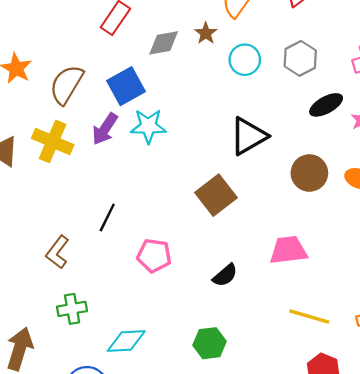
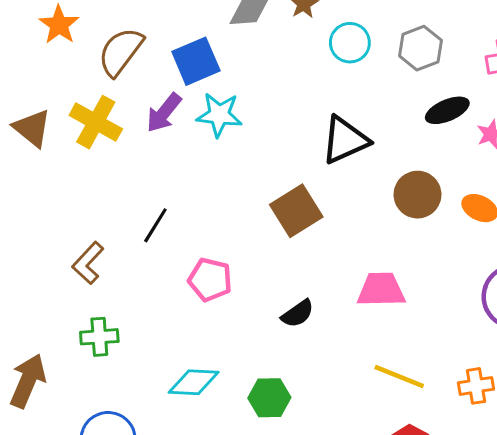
cyan diamond: (126, 341) -> (194, 382), moved

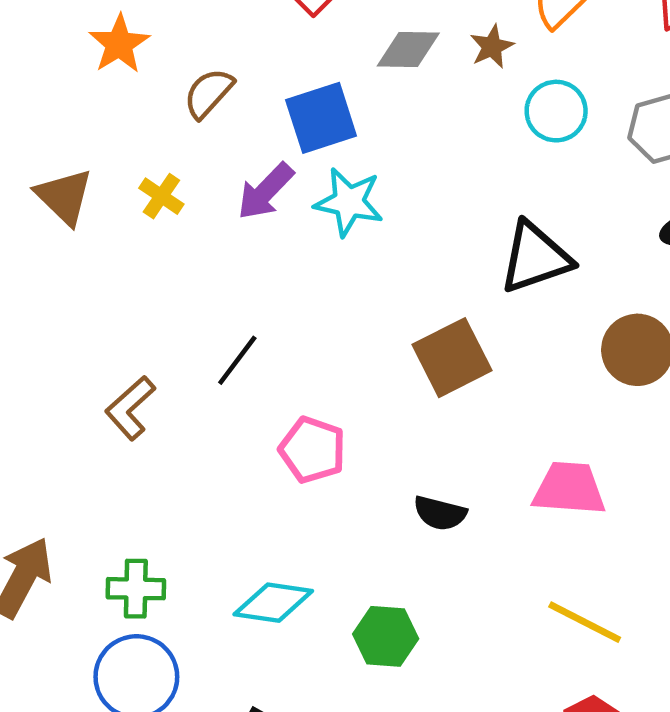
brown semicircle: (121, 52) -> (209, 93), size x0.7
yellow cross: (96, 122) -> (161, 196), size x0.6
black semicircle: (298, 314) -> (440, 513), turned 44
green cross: (99, 337) -> (136, 589), moved

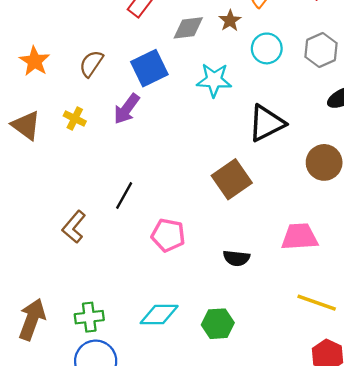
orange star: (119, 44) -> (35, 61), moved
cyan star: (349, 202) -> (214, 80), moved

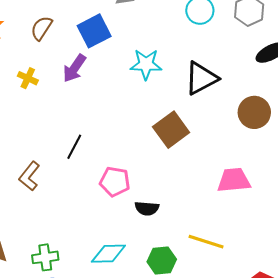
cyan star: (214, 80) -> (146, 64), moved
black semicircle: (236, 258) -> (147, 208), moved
yellow line: (317, 303) -> (206, 242), moved

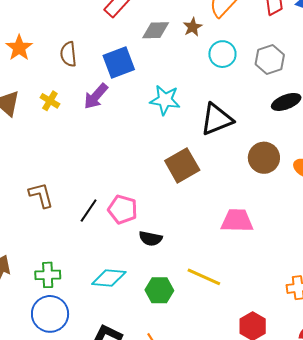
brown semicircle: (41, 28) -> (68, 54), turned -45
black line: (74, 147) -> (89, 211), moved
brown L-shape: (29, 176) -> (41, 195), turned 120

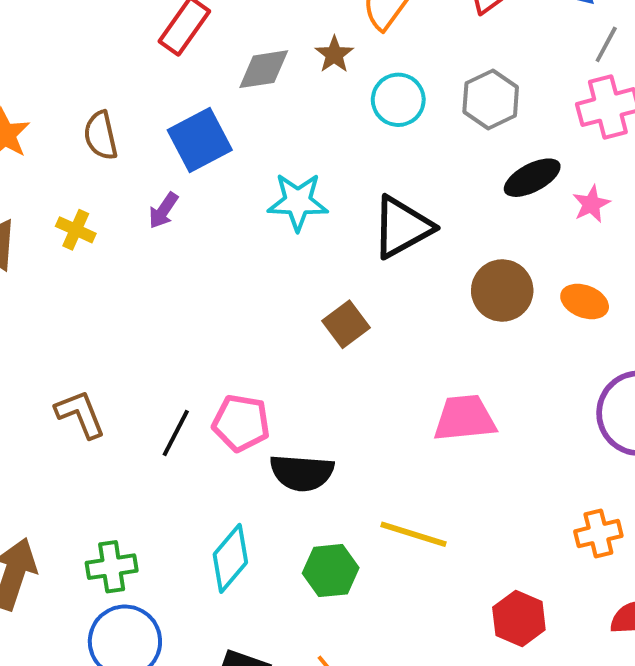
purple arrow: (96, 96) -> (163, 211), size x0.7
brown square: (182, 165) -> (346, 324), size x0.7
black semicircle: (151, 239) -> (302, 473), size x1.4
cyan diamond: (109, 278) -> (230, 558), turned -48

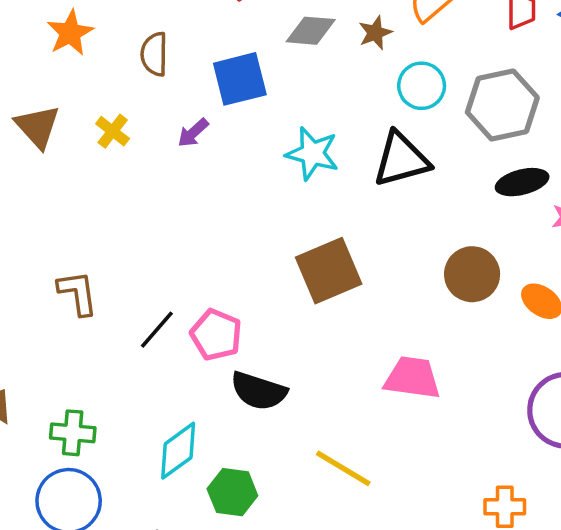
gray hexagon: (491, 99) -> (502, 105), size x1.4
black triangle: (402, 227) -> (401, 159), moved
brown square: (346, 324) -> (329, 271), size x1.6
green hexagon: (331, 571) -> (232, 492), moved

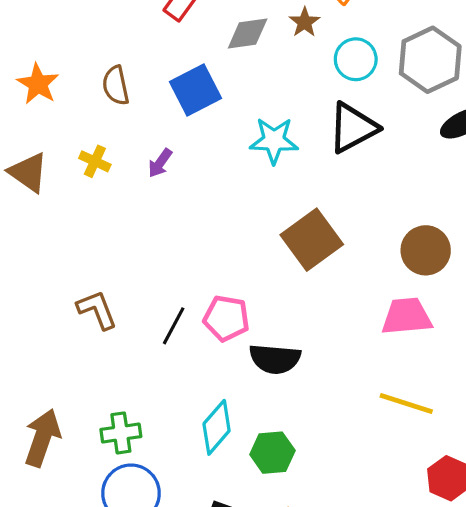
purple arrow: (193, 133) -> (160, 163), moved
brown circle: (472, 274) -> (426, 250), moved
yellow line: (343, 468) -> (406, 403), moved

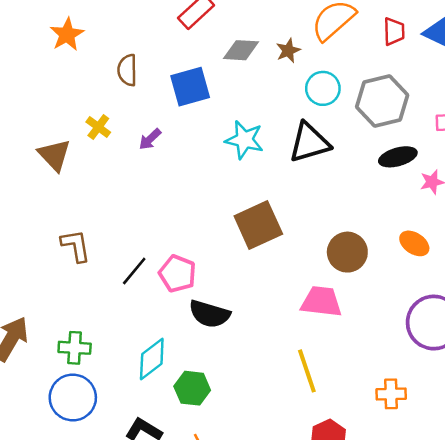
orange star: (38, 84) -> (67, 34), moved
brown triangle: (28, 172) -> (54, 155), moved
yellow line: (406, 403) -> (307, 371), turned 42

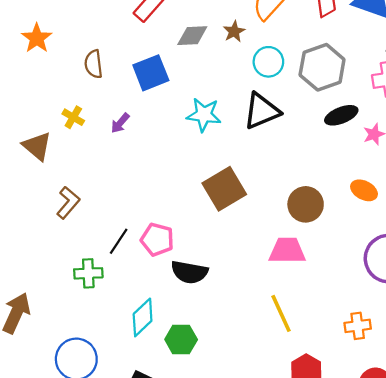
brown L-shape: (76, 246) -> (68, 203), moved, turned 56
green cross: (75, 348) -> (88, 273), moved

